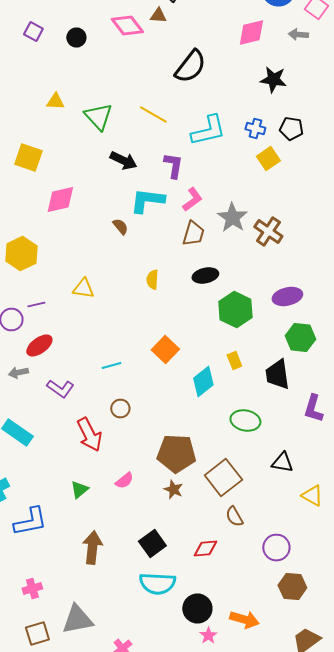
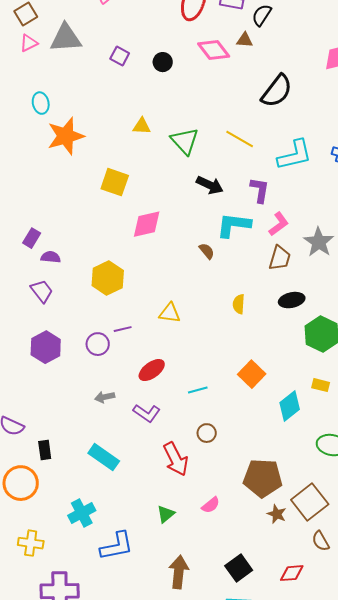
red ellipse: (39, 346) -> (152, 370), moved
yellow rectangle: (234, 360) -> (321, 385), turned -54
brown star: (173, 490) -> (277, 514), moved

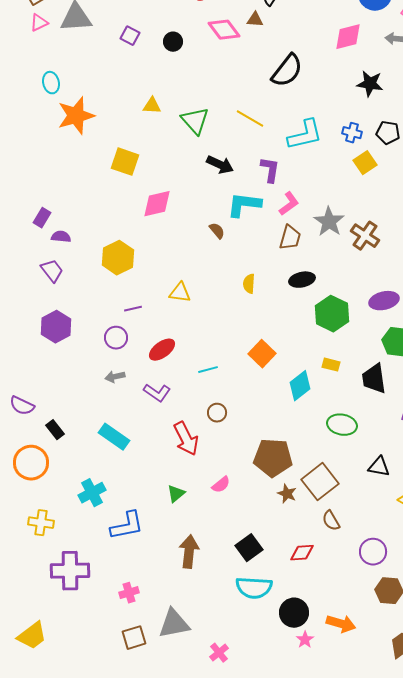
purple circle: (98, 344) -> (116, 338), moved
black rectangle: (45, 450) -> (55, 430), turned -30

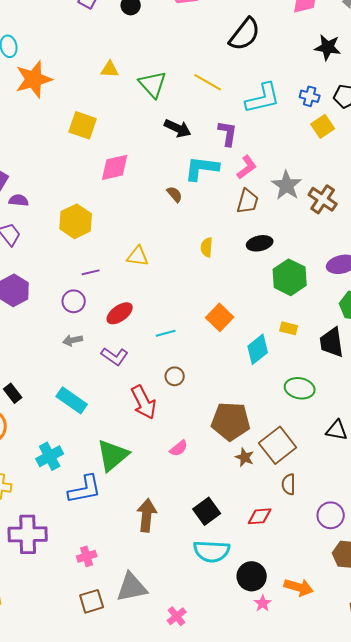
green triangle: (176, 494) -> (113, 455), moved, size x1.8
brown semicircle: (331, 521) -> (289, 484), turned 30

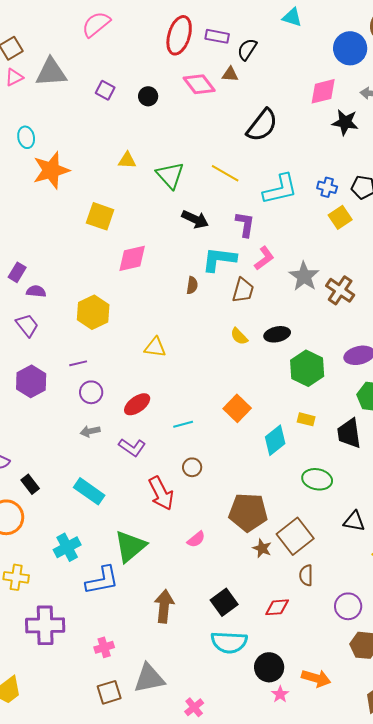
black star: (328, 47) -> (345, 122), moved
brown semicircle: (175, 194) -> (192, 285), turned 48
brown trapezoid: (248, 201) -> (243, 290), moved
yellow semicircle: (207, 247) -> (239, 336), moved, turned -48
purple line: (91, 272) -> (78, 363), moved

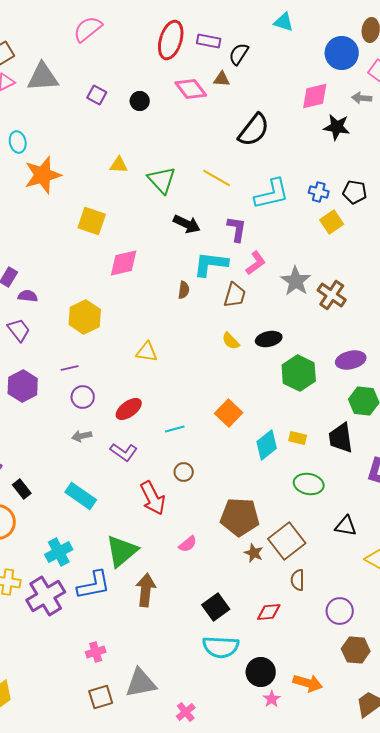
yellow rectangle: (306, 419) -> (298, 438), moved
brown arrow: (164, 606) -> (146, 590), moved
purple cross: (45, 625) -> (46, 596), moved, turned -30

